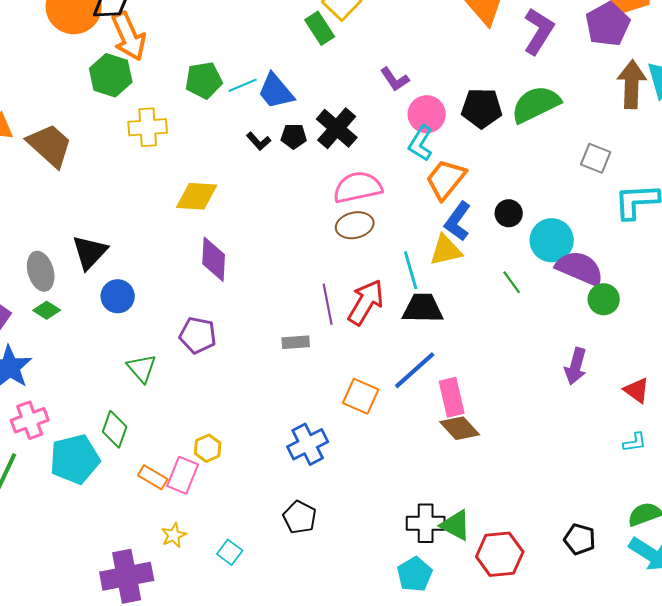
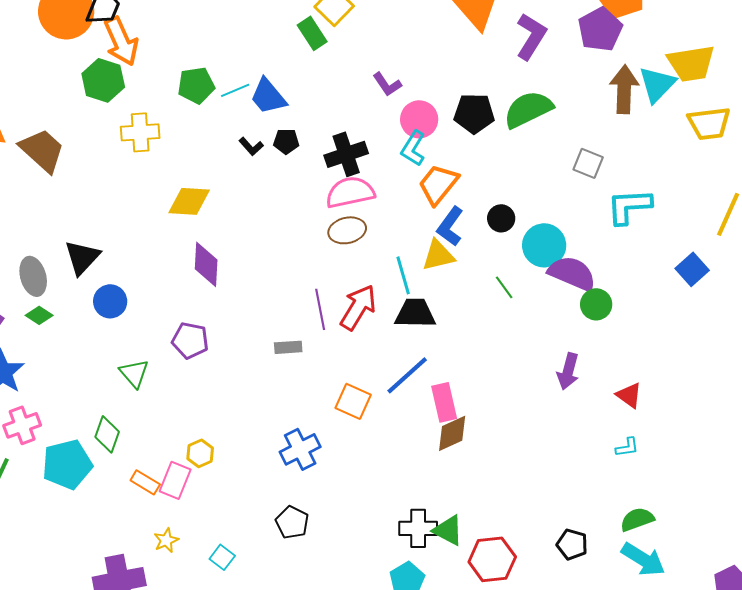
black cross: (337, 128) -> (346, 154), moved, turned 30
brown diamond: (460, 428) -> (452, 433), turned -72

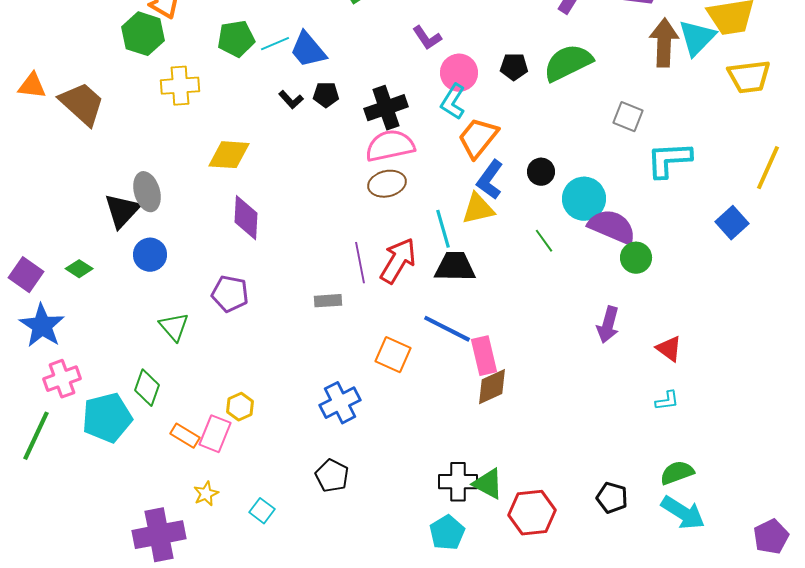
black pentagon: (474, 113) -> (514, 67), size x0.7
gray ellipse: (33, 276) -> (147, 192), moved
blue line: (407, 375) -> (447, 329), turned 69

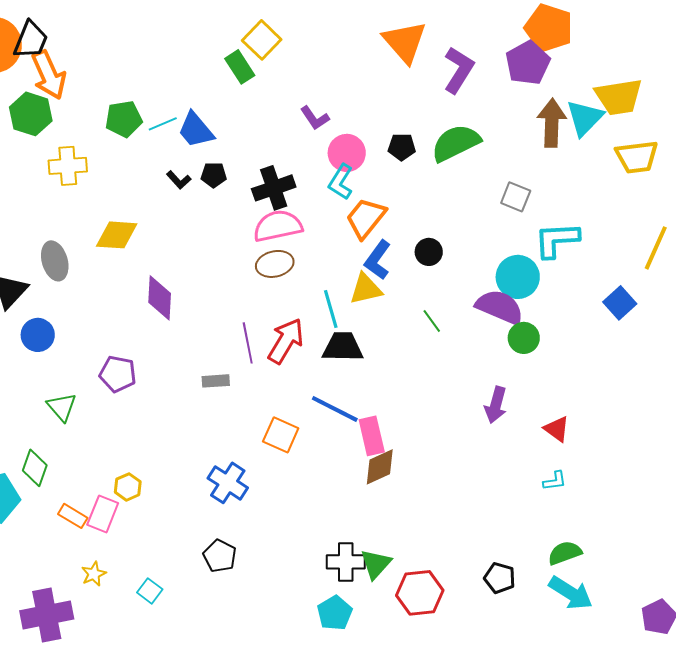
gray ellipse: (147, 192) -> (55, 261), moved
cyan circle: (584, 199) -> (518, 277), moved
purple diamond: (246, 218) -> (160, 298), moved
blue cross: (340, 403) -> (228, 483), turned -30
green triangle: (488, 484) -> (376, 564), turned 44

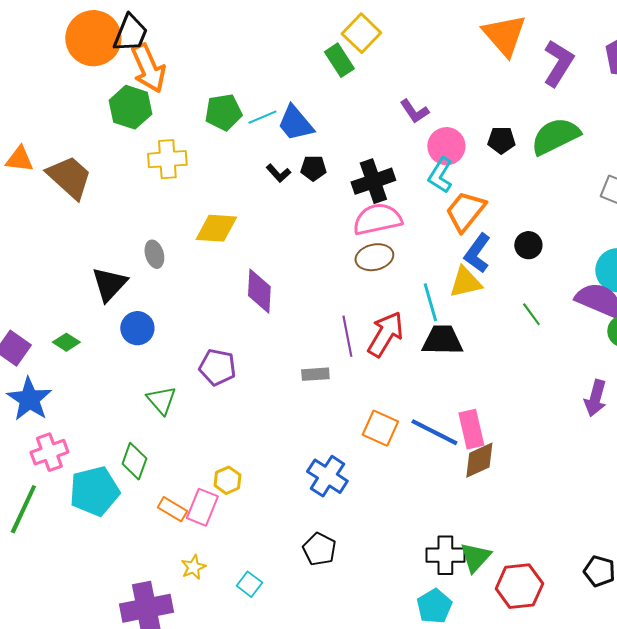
gray ellipse: (55, 261) -> (154, 254), size x0.7
blue line: (335, 409) -> (434, 432), moved

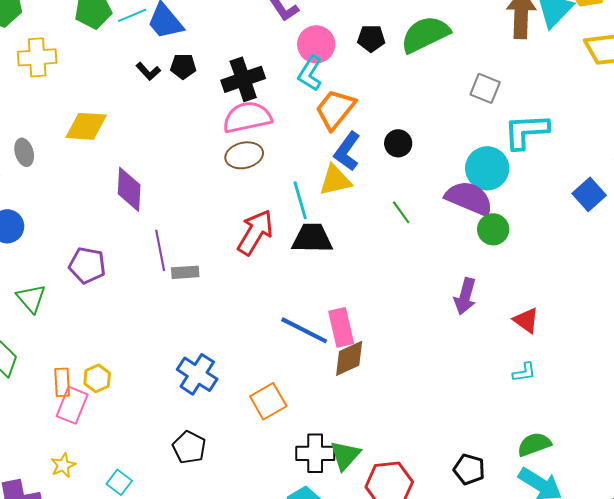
purple line: (347, 336) -> (160, 250), moved
orange square: (380, 428) -> (268, 401), moved, turned 36
orange rectangle: (172, 509) -> (62, 382), moved, turned 56

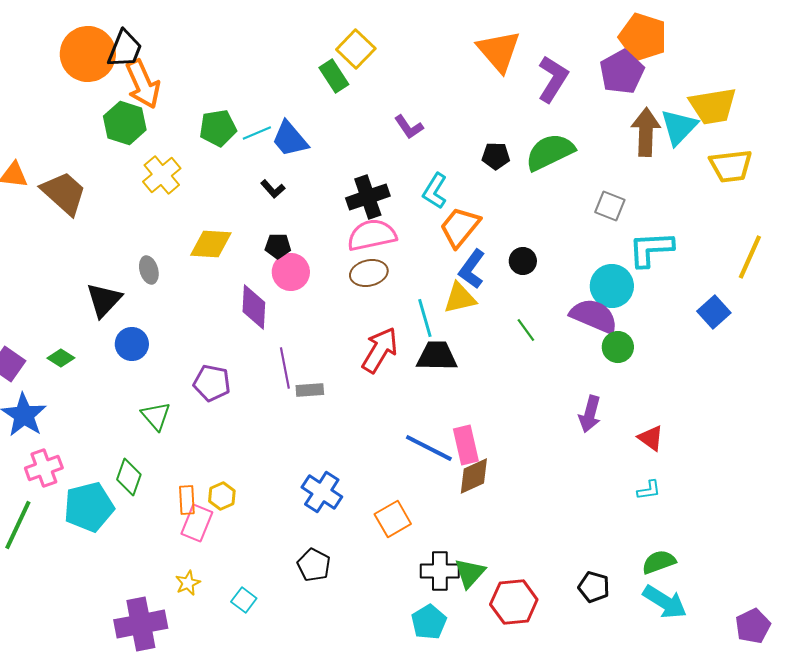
pink circle: (316, 44) -> (291, 272), moved
yellow cross: (37, 57) -> (162, 175), turned -36
black pentagon: (183, 66) -> (278, 246), moved

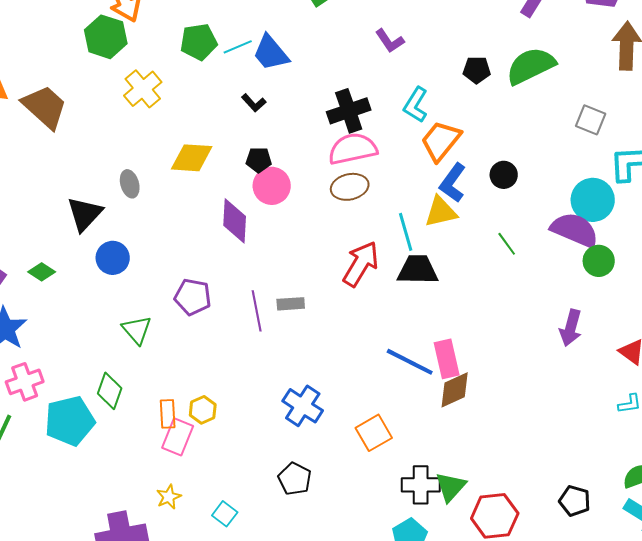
purple line: (285, 368) -> (257, 311), moved

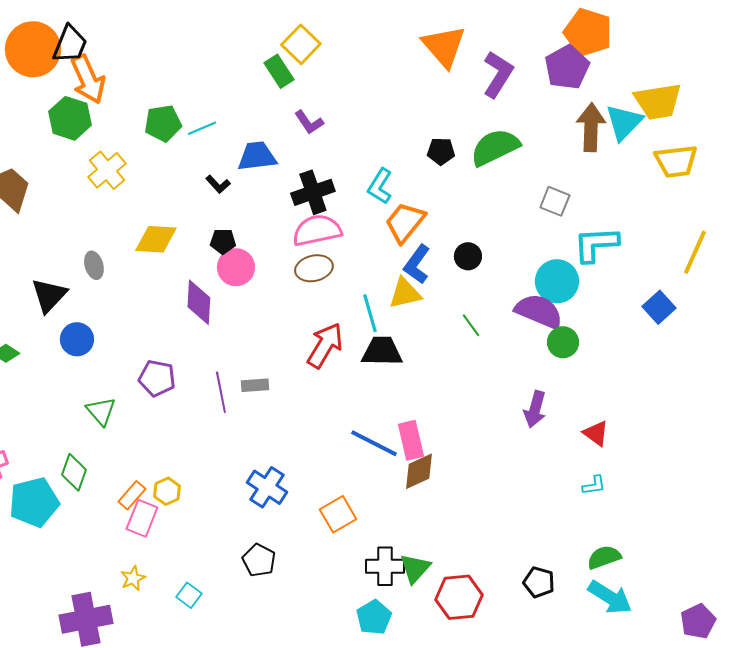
purple L-shape: (390, 41) -> (309, 122), moved
blue trapezoid: (271, 53) -> (257, 156), moved, turned 123
orange rectangle: (168, 414) -> (132, 495), turned 44

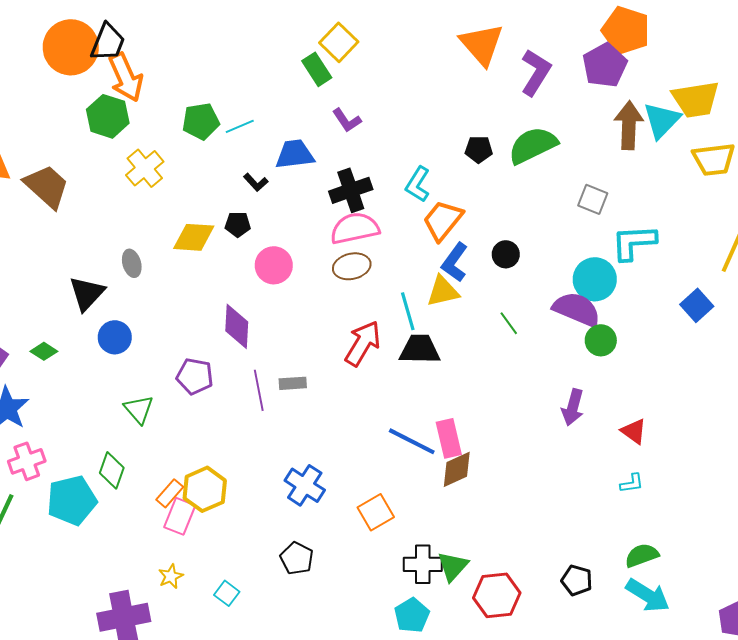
black pentagon: (223, 241) -> (238, 224), moved
purple diamond: (199, 302) -> (237, 326), moved
yellow hexagon: (167, 491) -> (205, 489), size x1.6

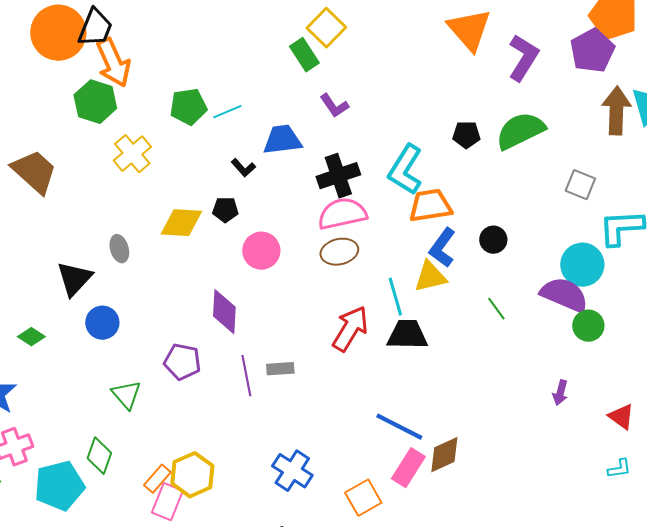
cyan L-shape: (418, 184) -> (405, 170), size x1.4
orange trapezoid: (443, 220) -> (430, 206), turned 42
purple arrow: (573, 407) -> (560, 393), size x0.7
pink rectangle: (449, 438) -> (408, 468), moved, turned 45

